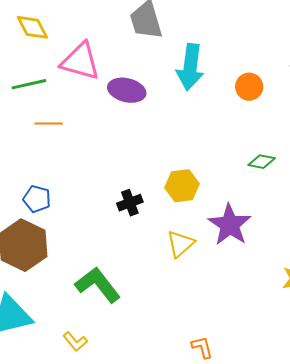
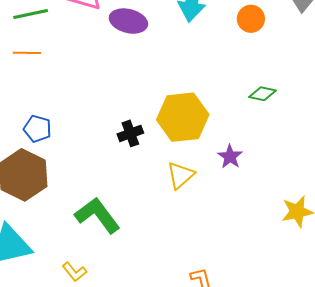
orange line: (49, 123) -> (27, 53), moved
yellow hexagon: (182, 186) -> (183, 117), size x1.5
purple star: (230, 225) -> (230, 157), size x0.6

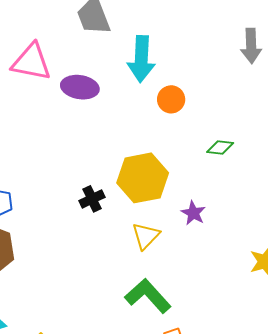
orange circle: (251, 19) -> (171, 99), moved
green L-shape: (97, 215) -> (148, 296), moved

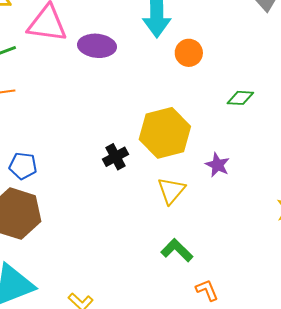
green L-shape: (148, 296) -> (177, 250), size x0.7

